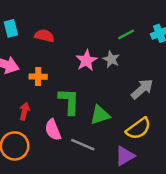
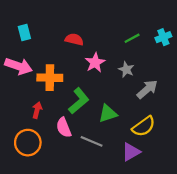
red semicircle: (44, 36) -> (74, 39), moved
gray star: (111, 59) -> (126, 70), moved
orange cross: (38, 77) -> (50, 78), size x1.5
green L-shape: (69, 101) -> (79, 101), turned 48

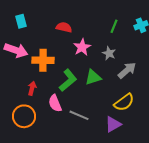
green line: (132, 38) -> (114, 26), turned -40
green triangle: (108, 114) -> (93, 77), moved

